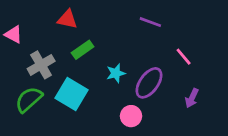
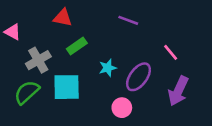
purple line: (150, 22) -> (128, 20), moved
cyan square: (72, 94) -> (67, 87), turned -32
purple arrow: (192, 98) -> (178, 91), size x1.6

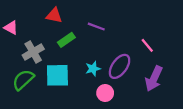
purple line: (128, 20) -> (96, 27), moved
cyan star: (108, 68) -> (93, 69), moved

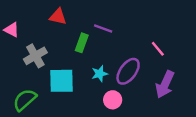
green rectangle: (66, 40) -> (82, 43), moved, turned -35
green semicircle: (23, 80) -> (25, 100), moved

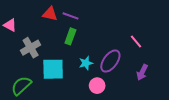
purple line: (103, 28) -> (70, 16), moved
purple arrow: (165, 84) -> (142, 72), size x0.7

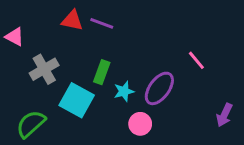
green rectangle: (70, 36) -> (102, 72), moved
cyan square: (53, 69) -> (77, 100), turned 30
purple arrow: (142, 72) -> (224, 115), moved

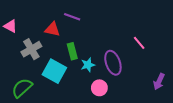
red triangle: (72, 20) -> (52, 29), moved
green rectangle: (102, 72) -> (72, 51), turned -35
purple ellipse: (159, 88) -> (113, 63), turned -55

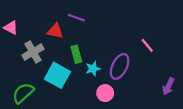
purple ellipse: (113, 63) -> (120, 66), turned 45

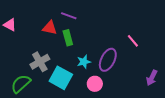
gray cross: (33, 52) -> (40, 62), moved
green rectangle: (76, 54) -> (68, 38), moved
cyan square: (57, 75) -> (61, 78), moved

